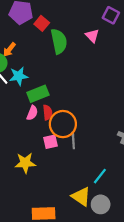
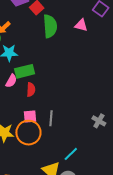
pink triangle: (92, 36) -> (81, 25), turned -40
pink semicircle: (32, 113) -> (11, 81), moved
orange circle: (63, 124) -> (28, 133), moved

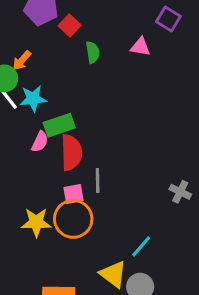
green semicircle: (50, 26) -> (93, 52), size x0.6
red semicircle: (31, 90) -> (71, 152), size x1.6
gray line: (51, 118) -> (98, 181), moved

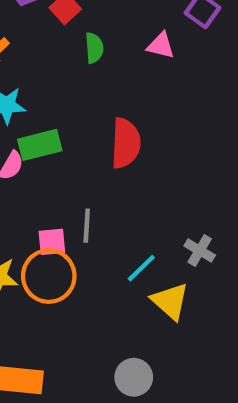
red semicircle: (71, 152) -> (126, 143), moved
cyan line: (141, 246) -> (141, 268), moved
yellow triangle: (113, 274) -> (170, 301), moved

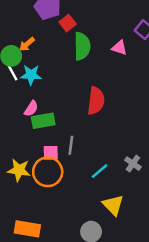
green semicircle: (94, 48) -> (82, 46), size x1.6
green rectangle: (40, 145) -> (43, 121), moved
yellow triangle: (170, 301) -> (113, 205), moved

